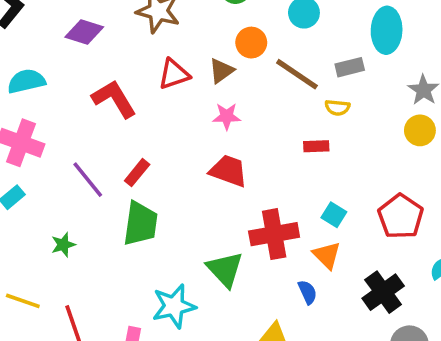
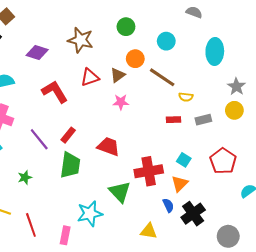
gray rectangle: (350, 67) -> (203, 120), moved
red trapezoid: (228, 171) -> (108, 146), moved
orange triangle: (327, 255) -> (180, 184), turned 30
black cross: (383, 292) -> (193, 214), moved

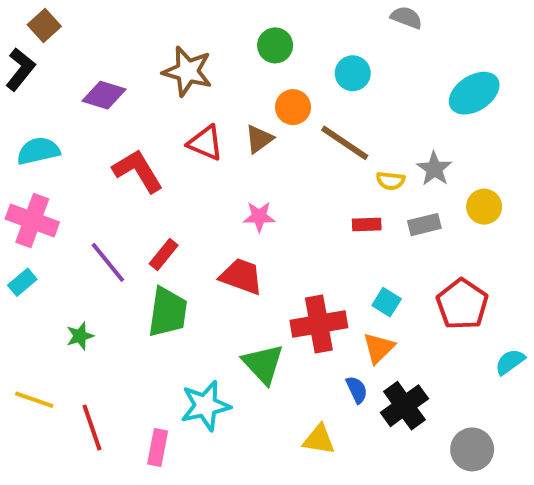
cyan ellipse: (215, 51) -> (474, 93), moved, turned 55
red triangle: (90, 77) -> (205, 143), turned 42
gray star: (236, 87) -> (434, 169), moved
pink star: (121, 102) -> (259, 217), moved

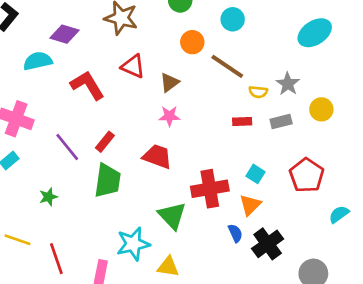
brown triangle: (259, 139) -> (169, 82), moved
cyan semicircle: (38, 151) -> (38, 61), moved
yellow triangle: (319, 439) -> (168, 267), moved

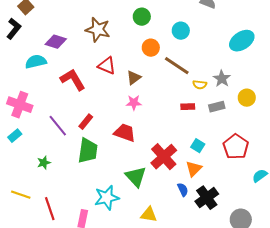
red cross: (210, 189) -> (164, 157), turned -32
yellow triangle: (168, 267) -> (149, 215), moved

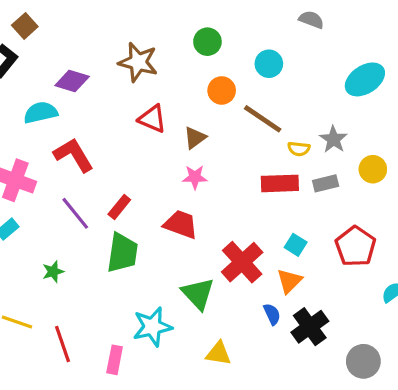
red L-shape: (73, 80) -> (74, 155), moved
red rectangle: (188, 107) -> (280, 183), size x1.6

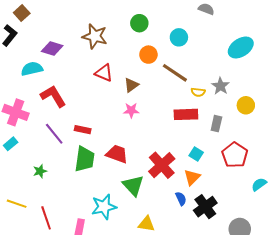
gray rectangle: (326, 183) -> (216, 124), moved, turned -63
red rectangle: (119, 207) -> (83, 130), turned 63
red trapezoid: (181, 224) -> (117, 154), moved

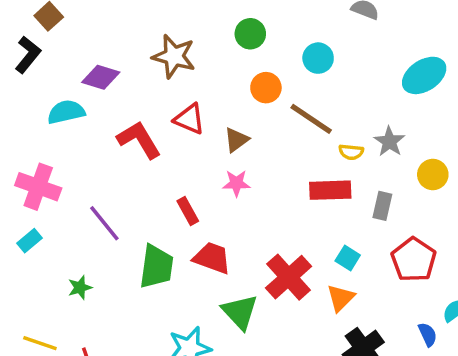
red L-shape: (53, 96) -> (139, 140), moved
red rectangle: (83, 130) -> (188, 211), moved, turned 49
blue semicircle: (181, 199) -> (428, 334), moved

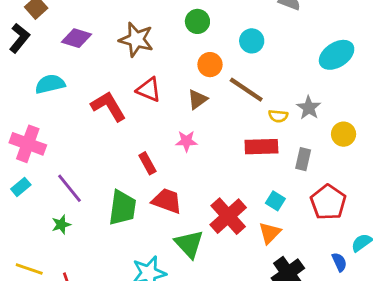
purple diamond: (101, 77) -> (76, 38), moved
brown triangle: (236, 140) -> (197, 99), moved
purple line: (104, 223) -> (70, 188), moved

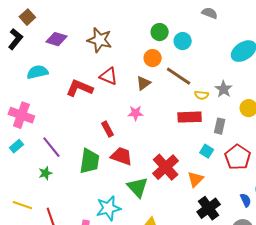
green circle: (197, 21) -> (160, 32), moved
red L-shape: (108, 106) -> (79, 88), turned -36
cyan square: (275, 201) -> (207, 151), moved

